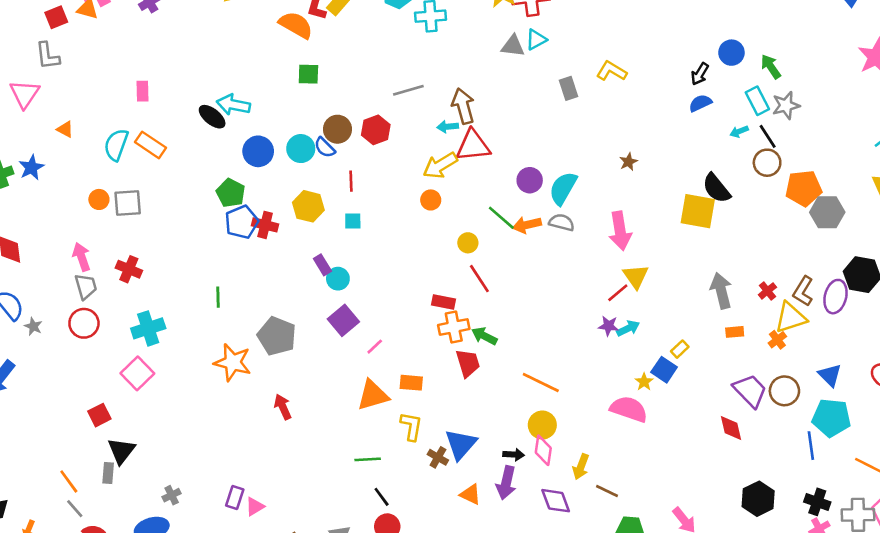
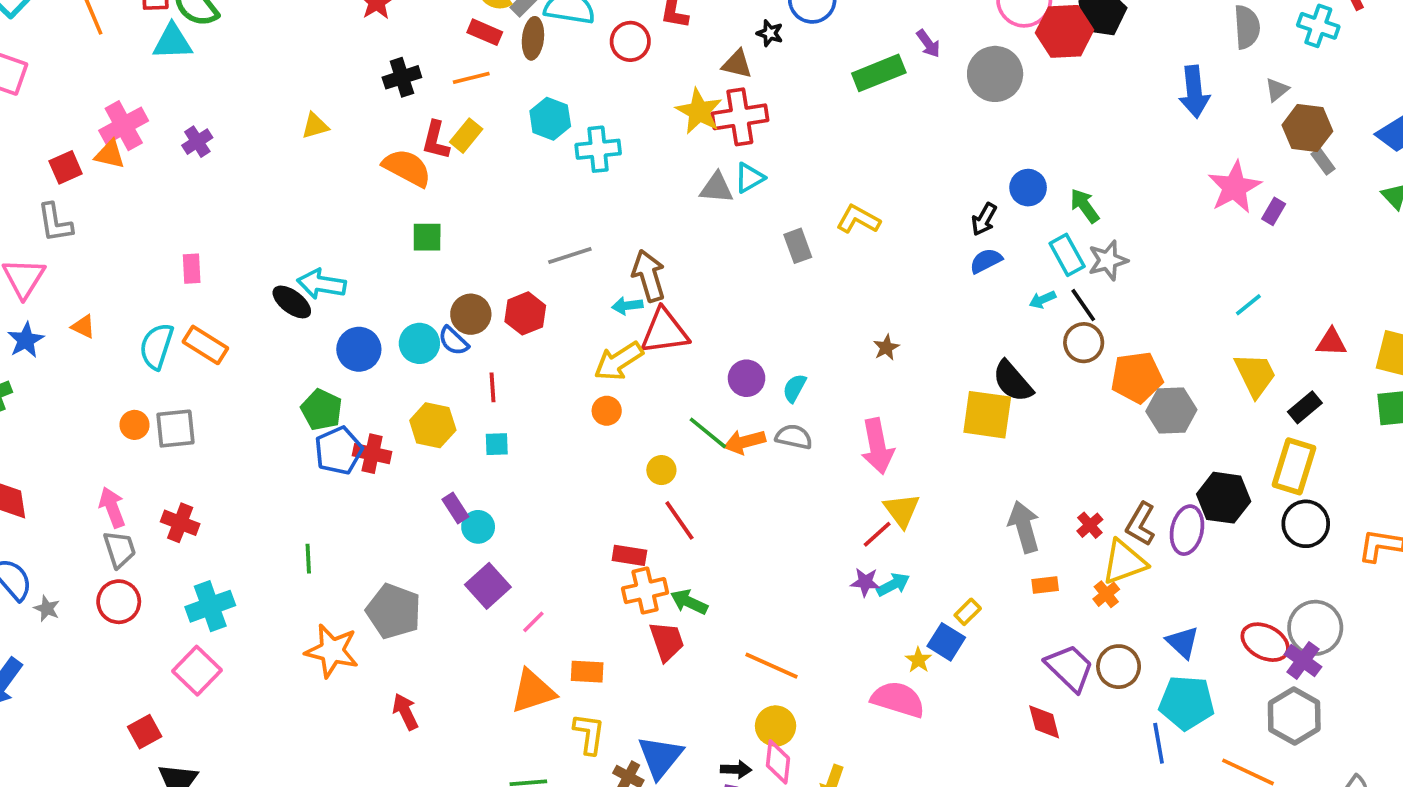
blue star: (31, 168) -> (26, 340), moved
cyan semicircle: (563, 188) -> (794, 388), size x0.6

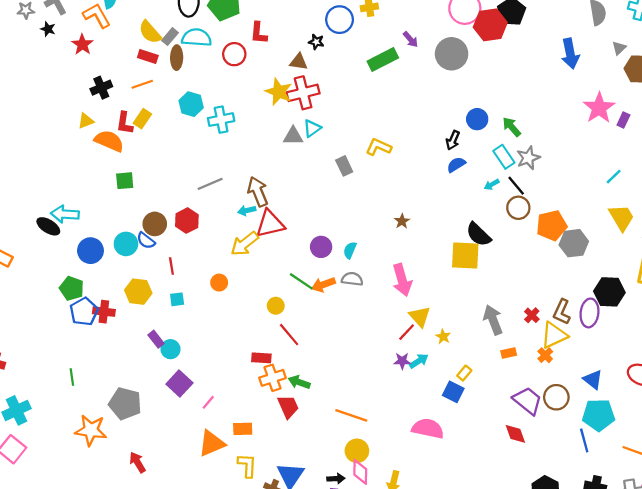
yellow triangle: (315, 126) -> (86, 121), moved
orange circle: (607, 411) -> (219, 283), moved
yellow star: (918, 660) -> (443, 336), moved

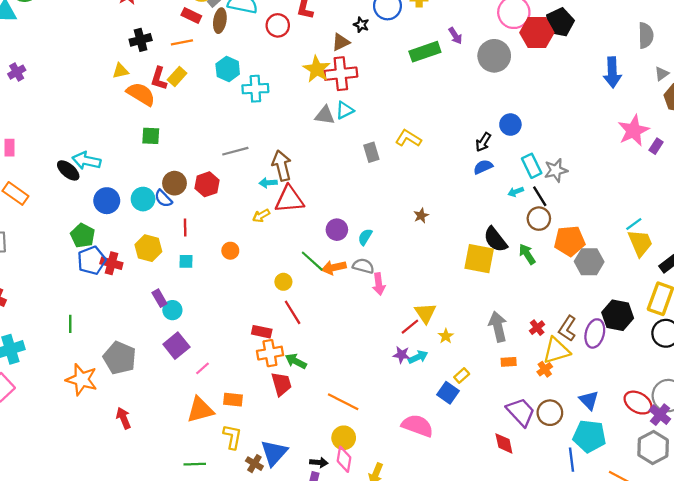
brown triangle: (299, 62) -> (341, 42), turned -42
green arrow: (512, 127) -> (527, 254), moved
cyan line: (614, 177) -> (634, 224), moved
yellow arrow: (245, 244) -> (261, 216), size x0.6
pink arrow: (402, 280) -> (379, 284), moved, size x0.7

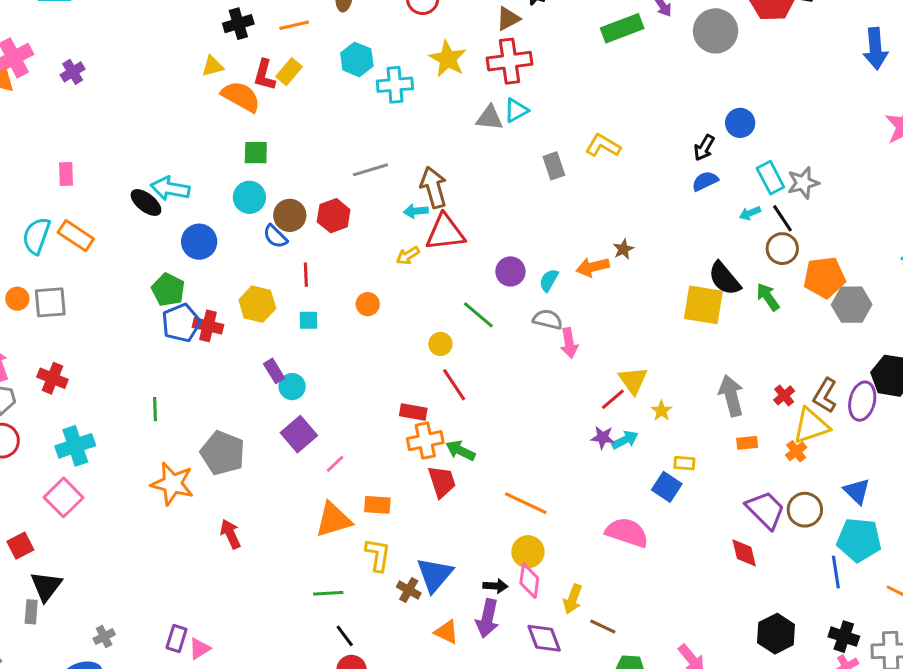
yellow star: (317, 69) -> (448, 59), moved
cyan circle: (143, 199) -> (249, 197), moved
orange arrow: (334, 267) -> (593, 267), moved
yellow rectangle: (462, 376) -> (684, 463), turned 48

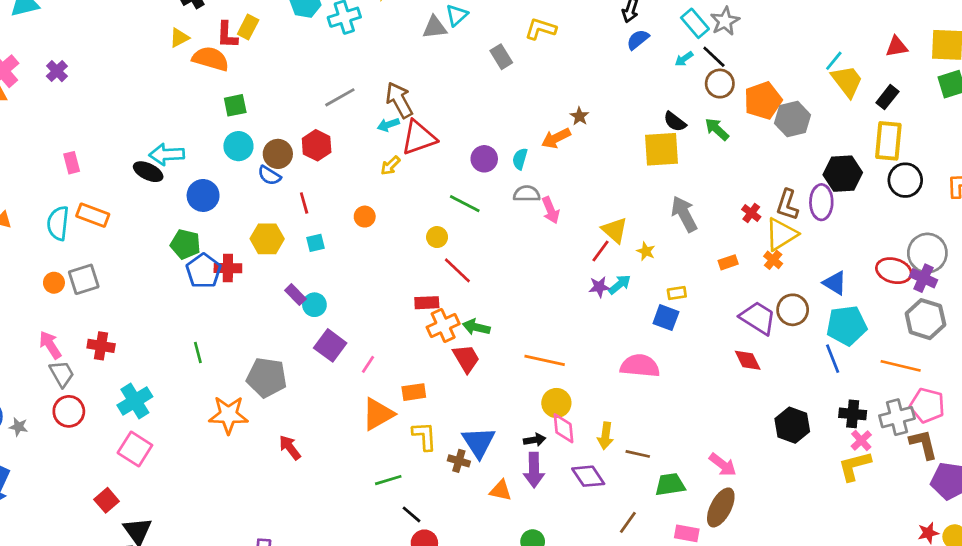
black semicircle: (724, 278) -> (675, 122), size x0.7
gray arrow: (731, 396) -> (684, 214), moved

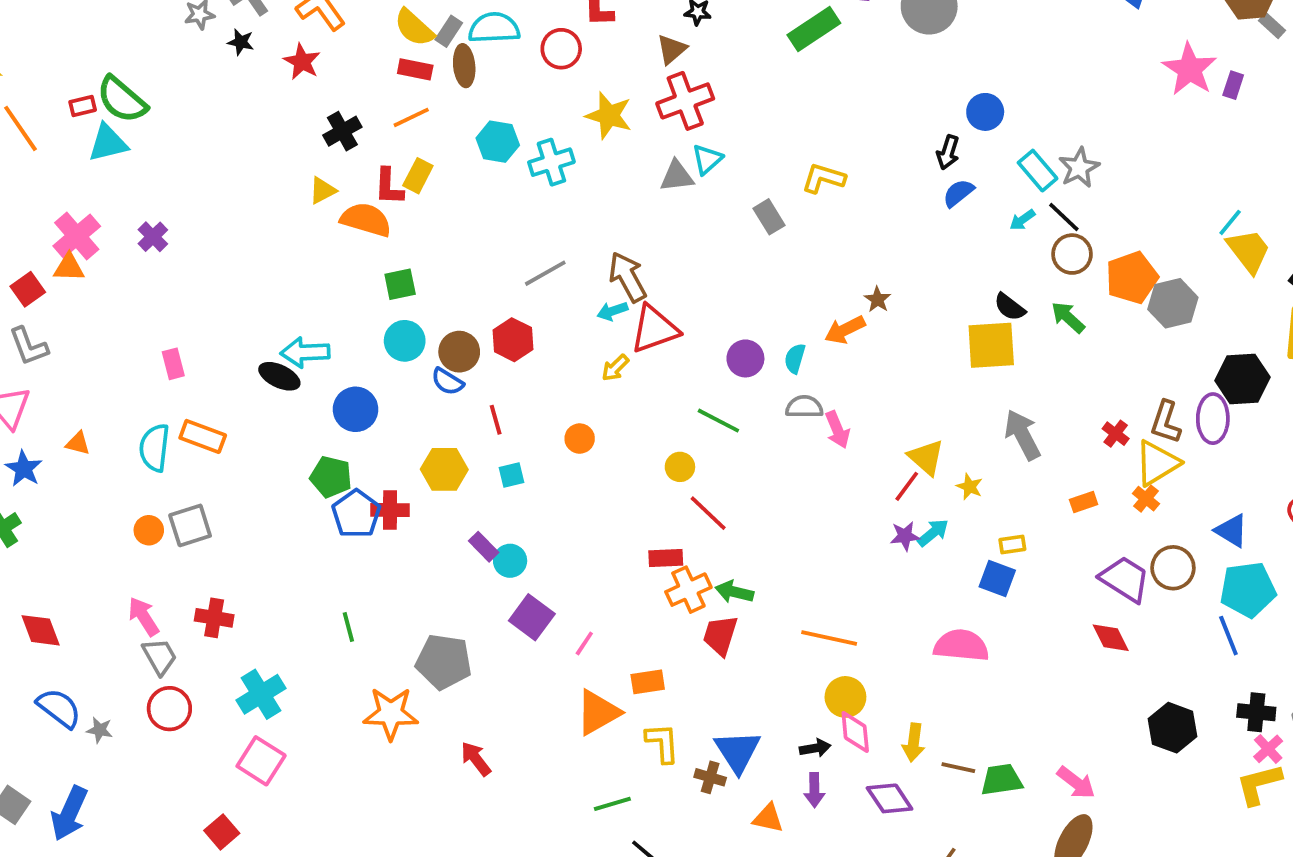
red trapezoid: (466, 359) -> (720, 635), turned -132
purple arrow: (534, 470) -> (814, 790), size x0.7
green trapezoid: (670, 485) -> (1002, 780), moved

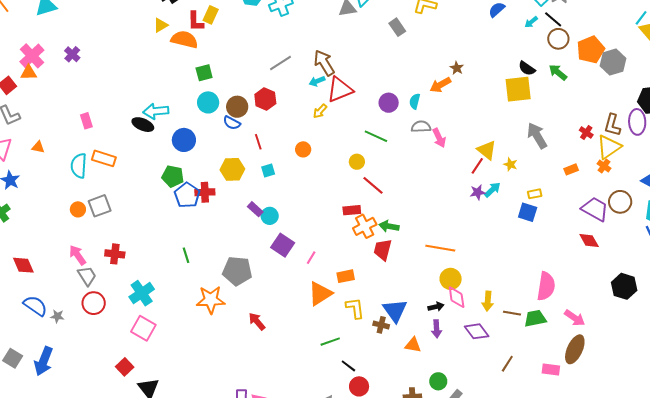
orange triangle: (78, 443) -> (38, 147), moved
pink semicircle: (961, 646) -> (546, 286), moved, turned 96

